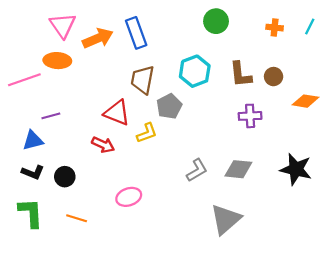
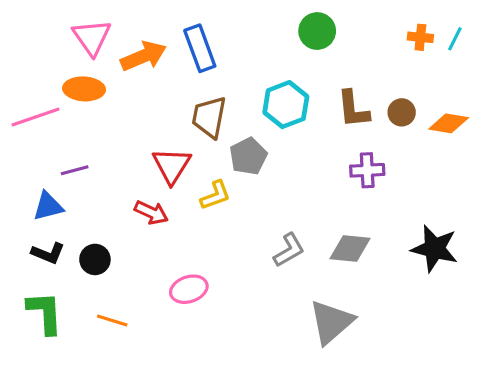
orange cross: (275, 28) -> (420, 37), moved
orange diamond: (305, 101) -> (449, 123), moved
red triangle: (117, 113) -> (172, 166), turned 40

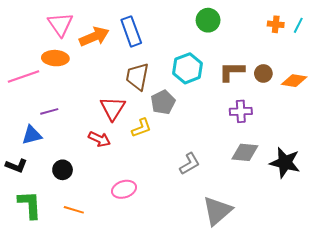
brown L-shape: (353, 109) -> (232, 71), turned 96
gray diamond: (350, 249) -> (245, 152), moved
black L-shape: (48, 253) -> (16, 166), moved

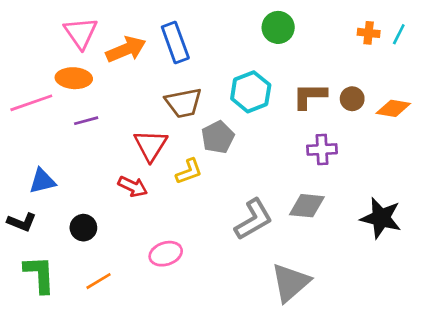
brown trapezoid: (137, 77) -> (184, 103), turned -112
purple line: (49, 111) -> (86, 121), moved
gray diamond: (245, 152) -> (307, 206), moved
gray L-shape: (190, 164) -> (253, 219), size x1.4
orange line: (74, 210) -> (98, 281), turned -48

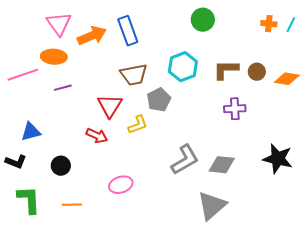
gray diamond: (307, 206) -> (222, 165), moved
orange line: (98, 281) -> (72, 205), turned 30

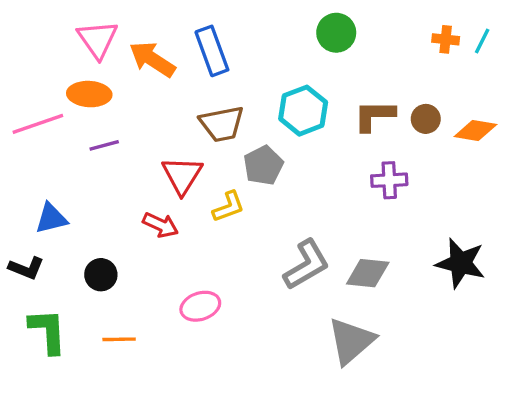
orange arrow: (92, 36) -> (152, 59), turned -124

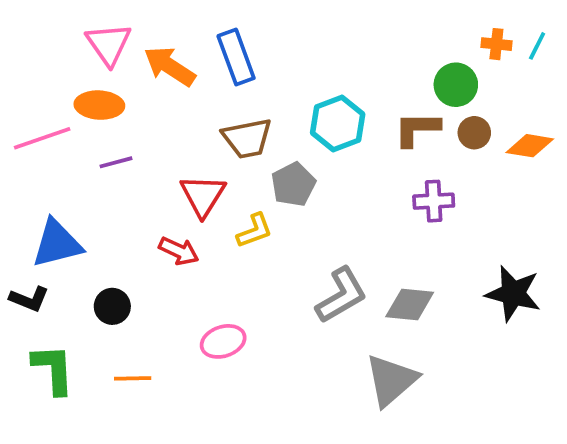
green circle: (336, 33) -> (456, 85), moved
blue triangle: (51, 218) -> (57, 244), size x1.4

